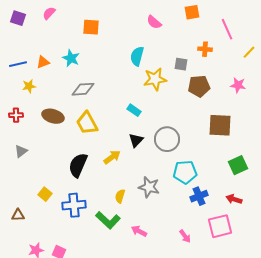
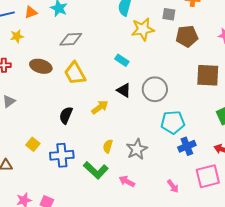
black triangle: (136, 140) -> (124, 90), turned -42
black semicircle: (78, 165) -> (66, 115), size x0.7
gray star: (149, 187) -> (137, 149), moved, turned 30

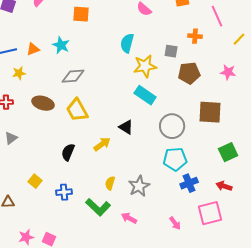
cyan rectangle: (122, 60) -> (145, 95), moved, size x1.5
gray circle: (155, 89) -> (172, 126), moved
blue cross: (62, 155) -> (64, 192), size x0.7

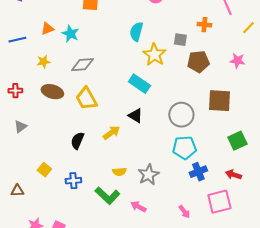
orange triangle: (33, 49) -> (47, 29), moved
yellow star: (145, 66) -> (154, 55), turned -30
yellow star: (19, 73) -> (43, 62), moved
cyan rectangle: (145, 95) -> (139, 84), moved
yellow semicircle: (110, 183) -> (119, 172), turned -112

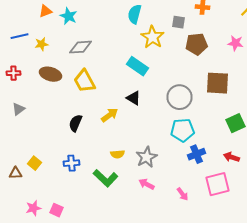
blue line: (17, 40) -> (20, 36), moved
yellow square: (44, 170) -> (34, 163), moved
pink arrow: (138, 207) -> (146, 184), moved

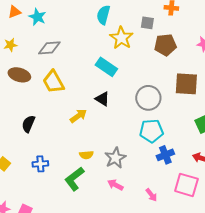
black semicircle: (76, 123) -> (28, 124), moved
green L-shape: (106, 178) -> (74, 179), turned 100
pink square: (218, 184) -> (186, 185), turned 30

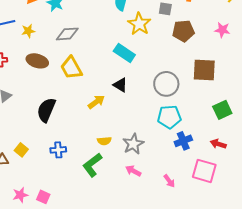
black semicircle: (28, 124) -> (46, 110), size x1.4

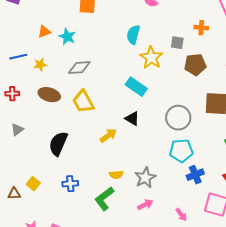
pink arrow: (133, 171) -> (145, 205), turned 126

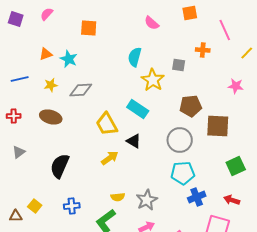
yellow star: (40, 65) -> (51, 85), moved
brown pentagon: (195, 65) -> (191, 106), moved
yellow trapezoid: (83, 102) -> (107, 124), moved

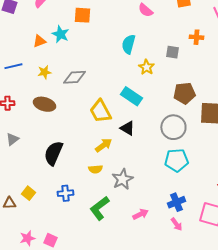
cyan star: (69, 59) -> (60, 34), moved
yellow star: (153, 80) -> (146, 67), size x0.7
yellow semicircle: (118, 197) -> (95, 169), moved
blue cross: (197, 197) -> (176, 202), moved
gray star: (147, 200) -> (122, 179), moved

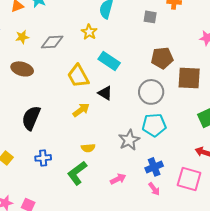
yellow star: (146, 67) -> (89, 32), moved
yellow semicircle: (95, 169) -> (88, 148), moved
gray star: (122, 179) -> (129, 140), moved

